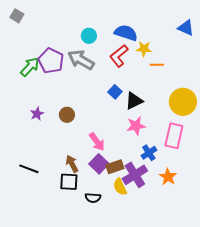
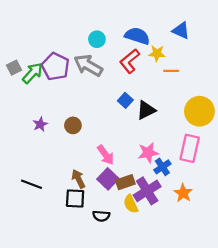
gray square: (17, 16) -> (14, 68), moved, turned 32
blue triangle: (186, 28) -> (181, 30), moved
pink star: (136, 126) -> (148, 153), moved

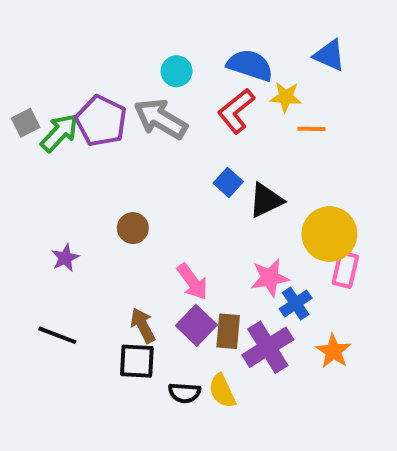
yellow circle: (199, 111) -> (329, 234), moved
purple star: (40, 124) -> (65, 258), moved
pink rectangle: (190, 148) -> (345, 270), size x0.7
brown rectangle: (125, 182) -> (228, 331), turned -66
yellow semicircle: (131, 204) -> (222, 391), moved

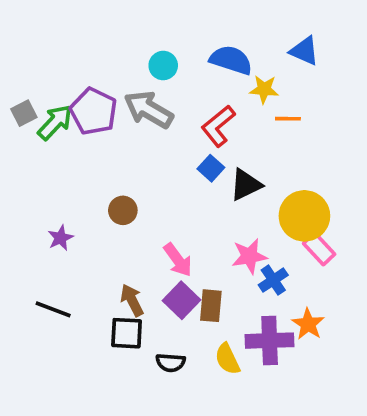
red L-shape: (236, 111) -> (218, 126), moved
pink rectangle: (345, 270) -> (319, 249), turned -56
purple cross: (268, 347) -> (270, 341), moved, turned 30
yellow semicircle: (222, 391) -> (227, 359), moved

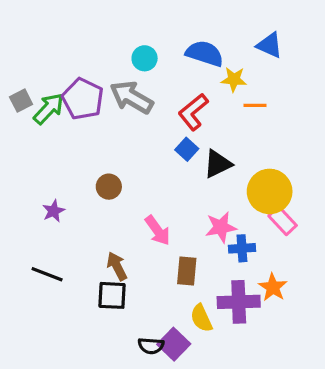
blue cross: (273, 280) -> (242, 248), turned 30
purple square: (182, 300) -> (174, 344), moved
black semicircle: (171, 363) -> (151, 346), moved

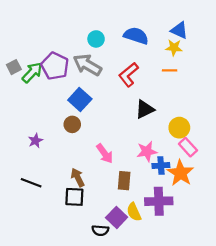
yellow star: (234, 79) -> (174, 48), moved
blue square: (187, 149) -> (80, 100), moved, size x1.5
yellow circle: (270, 191) -> (179, 128), size x0.7
orange star: (273, 287) -> (180, 173), moved, size x1.4
purple square: (174, 344) -> (117, 217), moved

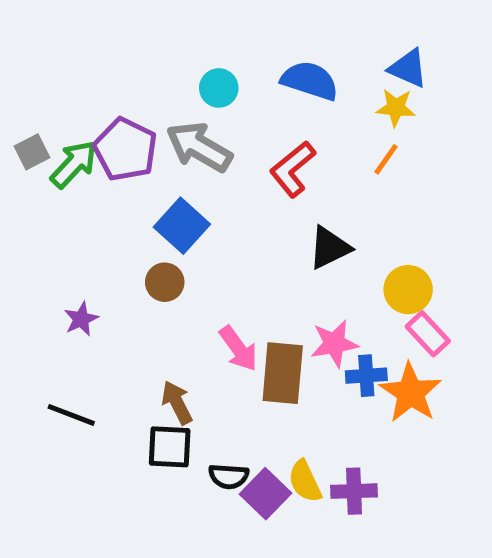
orange line: (170, 70) -> (386, 159), turned -56
brown rectangle: (124, 181) -> (283, 373), moved, size x1.4
purple cross: (159, 201) -> (354, 491), moved, size x0.7
black semicircle: (100, 230) -> (229, 476), moved

